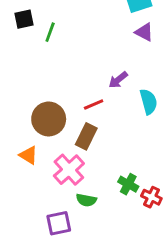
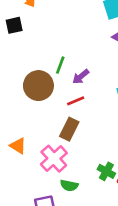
green line: (50, 32) -> (60, 65), moved
purple arrow: (118, 80) -> (81, 77), moved
brown circle: (49, 119) -> (38, 86), moved

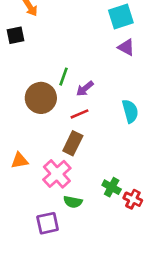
orange triangle: (18, 146) -> (20, 161), turned -42

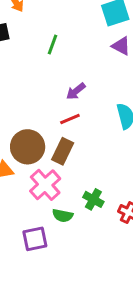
green line: (64, 77) -> (52, 44), moved
brown circle: (41, 98) -> (28, 147), moved
green cross: (112, 187) -> (93, 199), moved

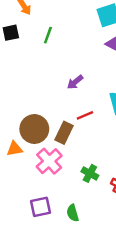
green line: (52, 44) -> (48, 35), moved
red line: (70, 119) -> (85, 115), moved
green semicircle: (63, 216) -> (73, 213), moved, turned 63

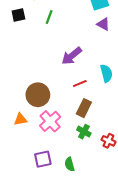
purple arrow: (75, 82) -> (72, 56), size x1.5
brown rectangle: (64, 133) -> (84, 108), moved
orange triangle: (15, 149) -> (20, 119), moved

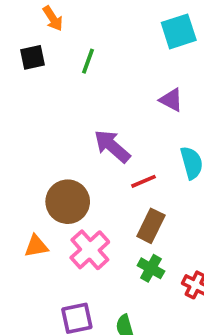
purple triangle: (103, 24) -> (171, 100), moved
purple arrow: (72, 56) -> (112, 146), moved, turned 80

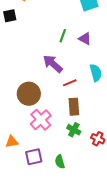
green line: (88, 61) -> (63, 36), moved
brown rectangle: (151, 226) -> (74, 107), turned -30
orange triangle: (36, 246) -> (12, 142), moved

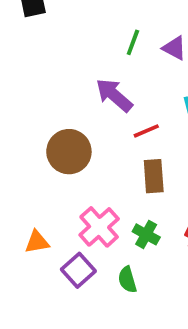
pink cross: (41, 120) -> (99, 227), moved
green cross: (74, 130) -> (146, 234), moved
purple square: (34, 157) -> (78, 270), turned -30

